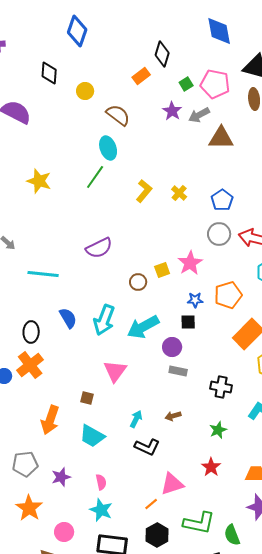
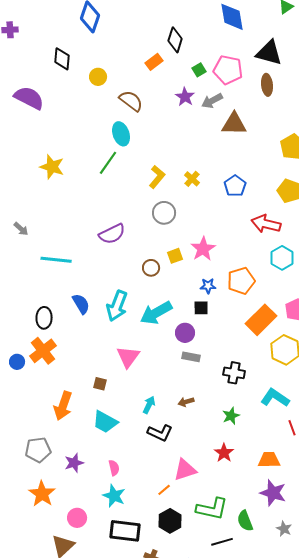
gray circle: (219, 234) -> (164, 213), moved

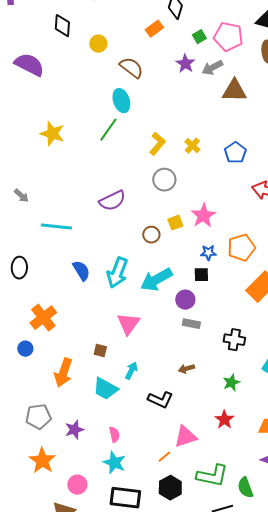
black ellipse: (44, 318) -> (19, 268), moved
blue circle: (17, 362) -> (25, 349), moved
cyan arrow: (149, 405) -> (131, 371), moved

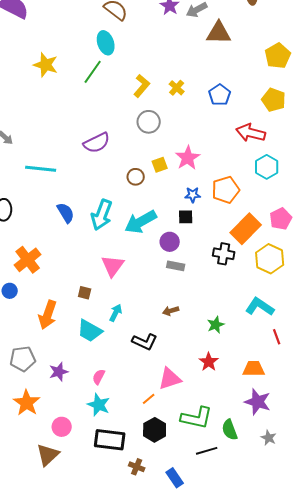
yellow star: (52, 134) -> (46, 65), moved
black cross: (234, 340) -> (224, 254), moved
pink semicircle: (114, 435) -> (99, 377), turned -140

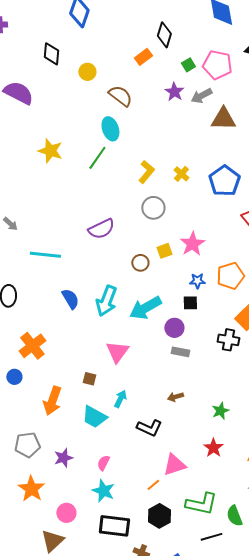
blue pentagon: (220, 95) -> (224, 181), size x1.4

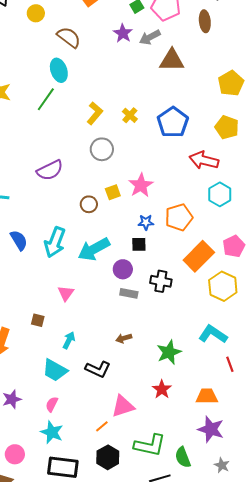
black cross: (228, 340) -> (161, 281), moved
pink triangle: (117, 352) -> (66, 293), size x0.7
green star: (220, 411) -> (169, 352), size x1.4
cyan trapezoid: (94, 417) -> (55, 370), moved

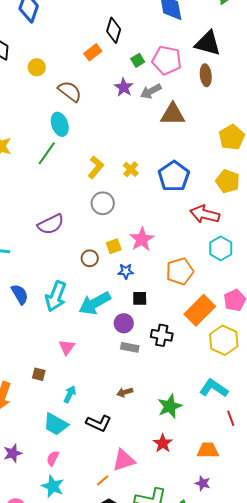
blue star: (146, 222) -> (126, 271), moved
purple star: (211, 429) -> (203, 483), moved, size x0.6

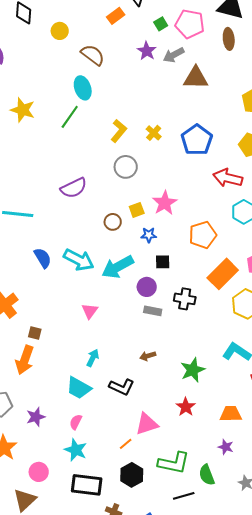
cyan arrow: (56, 296) -> (79, 260), turned -84
brown square: (39, 374) -> (35, 333), moved

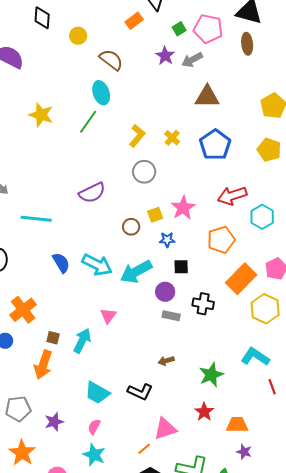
brown triangle: (196, 78) -> (207, 97), moved
red arrow: (228, 178) -> (232, 196), moved, turned -32
cyan arrow: (93, 358) -> (82, 341), moved, size x1.4
orange trapezoid: (231, 414) -> (237, 425), moved

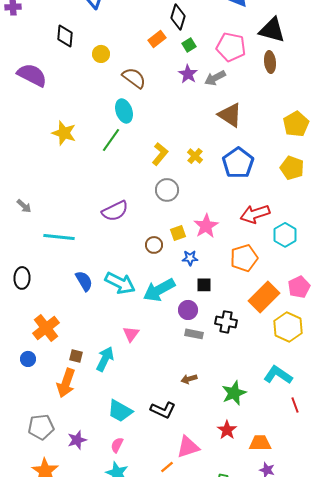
green square: (179, 29) -> (189, 45), moved
brown triangle: (207, 97) -> (230, 115), turned 32

